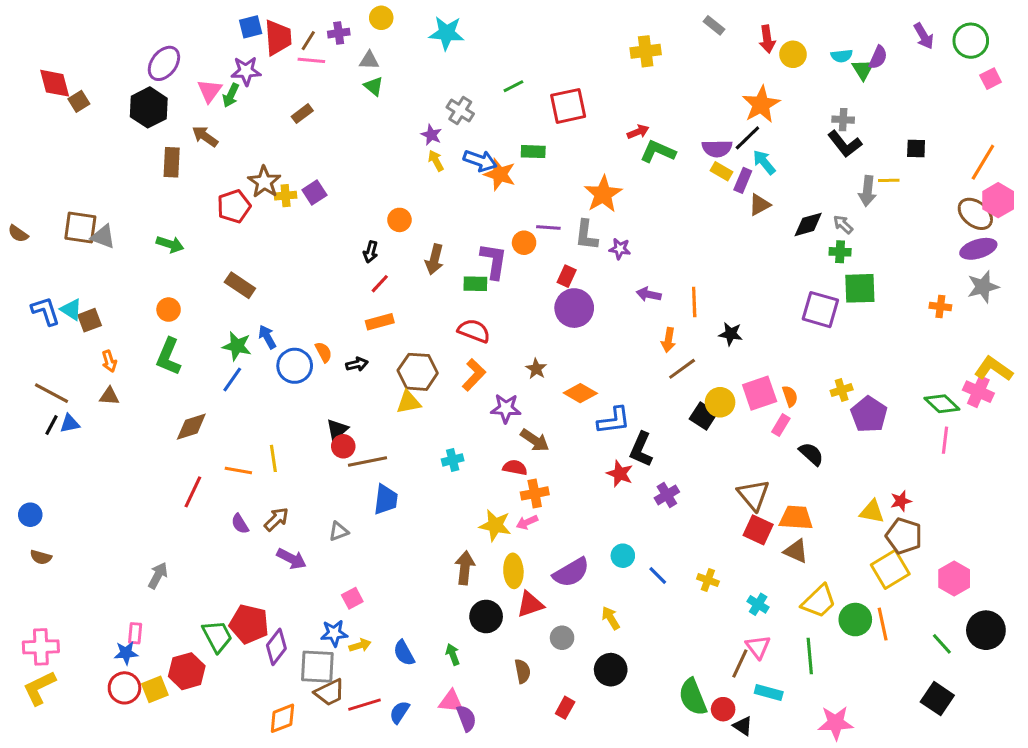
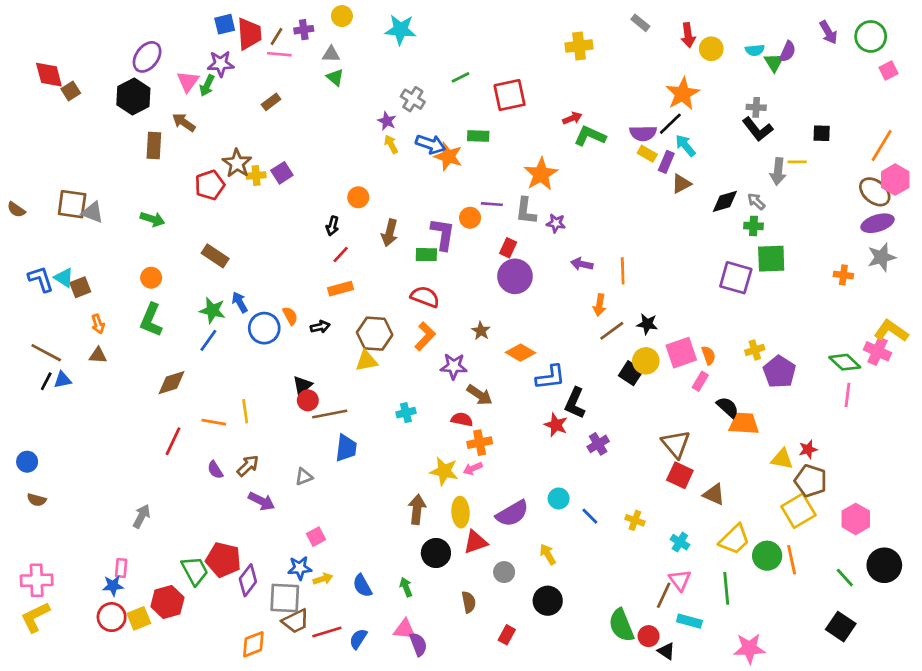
black star: (731, 334) -> (647, 324), moved
orange trapezoid: (796, 518) -> (744, 424), moved

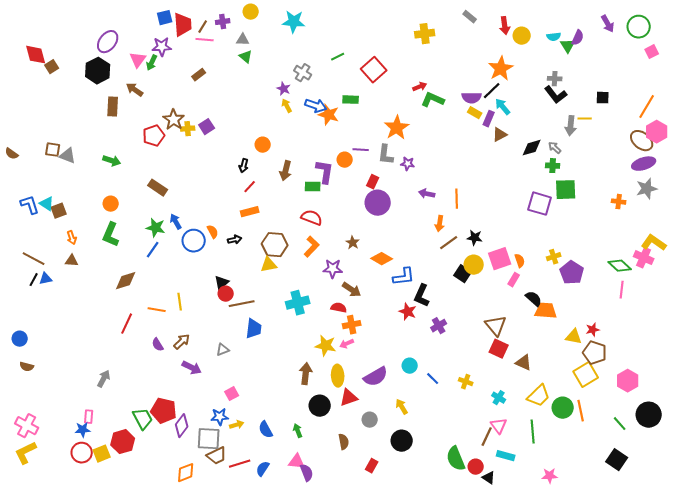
red square: (510, 95) -> (374, 70), turned -30
brown square: (72, 204) -> (53, 150), size x0.7
cyan cross: (406, 413) -> (298, 303), size x1.6
pink cross: (37, 580) -> (27, 426), turned 30
pink star: (749, 648) -> (550, 476), size x0.7

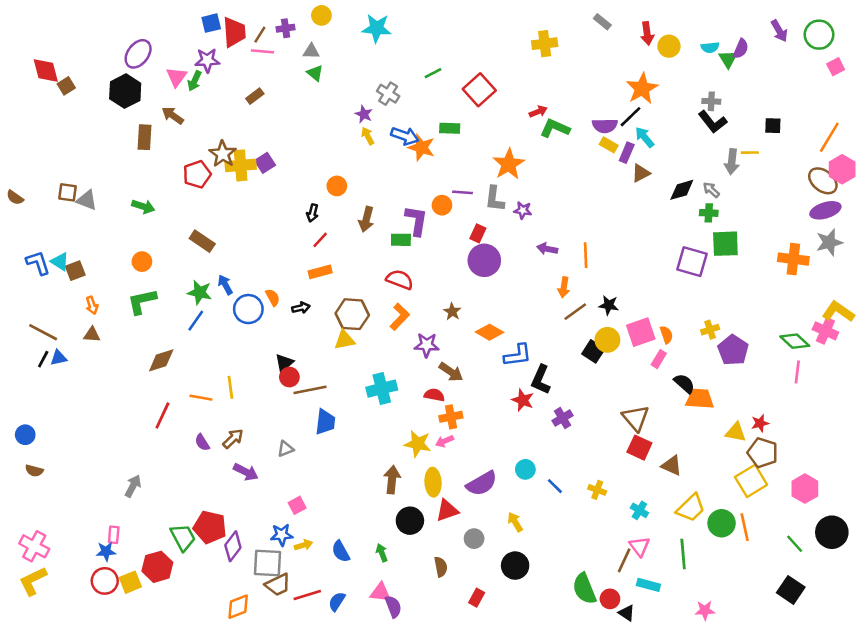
yellow cross: (188, 129) -> (241, 165), size x1.6
orange cross: (619, 202) -> (793, 259), size x1.6
green L-shape: (111, 235) -> (142, 301), turned 55

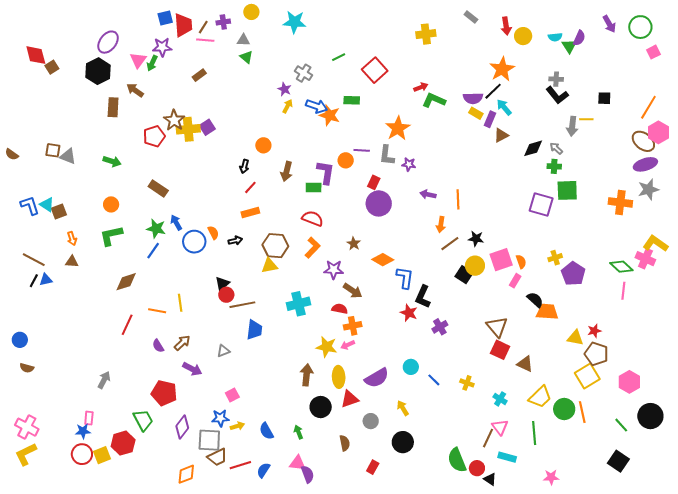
yellow arrow: (368, 136) -> (287, 106), turned 56
blue L-shape: (518, 355) -> (405, 278), turned -75
red pentagon: (210, 527) -> (164, 393), moved

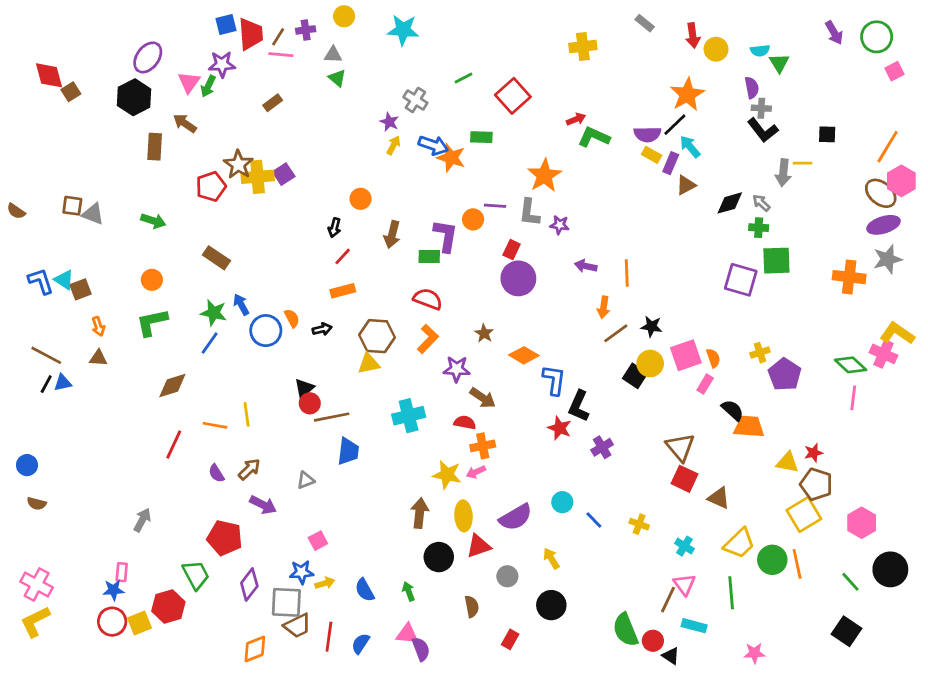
purple semicircle: (579, 38) -> (752, 88), moved, turned -35
red line: (240, 465) -> (329, 637), turned -65

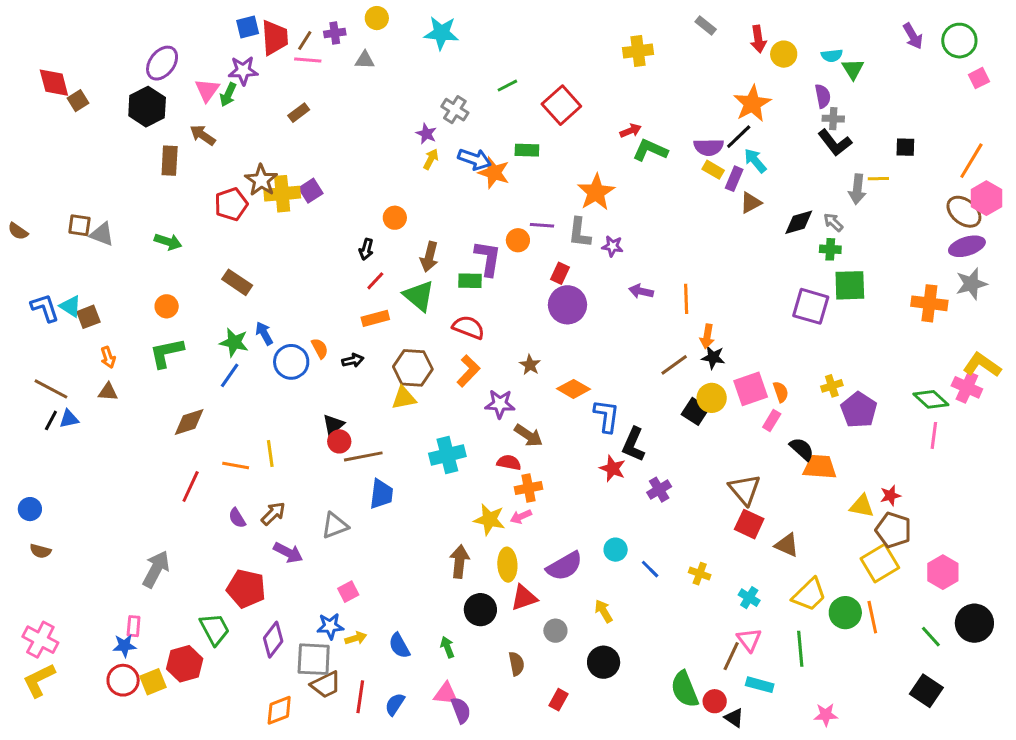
green triangle: (337, 78) -> (419, 296), moved, size x1.6
orange arrow: (603, 307) -> (707, 336), moved
gray triangle: (306, 480) -> (335, 526), size x1.4
gray arrow: (142, 520) -> (156, 569), size x1.4

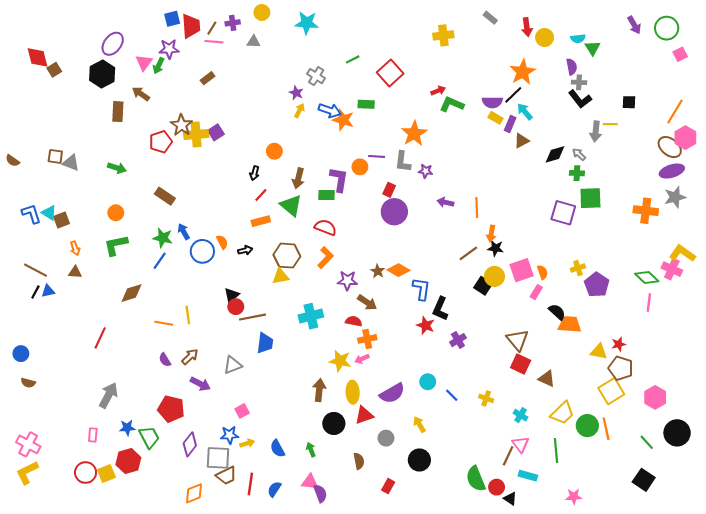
brown star: (530, 365) -> (378, 271), moved
red line: (191, 487) -> (100, 338), moved
blue star: (125, 646) -> (127, 428), moved

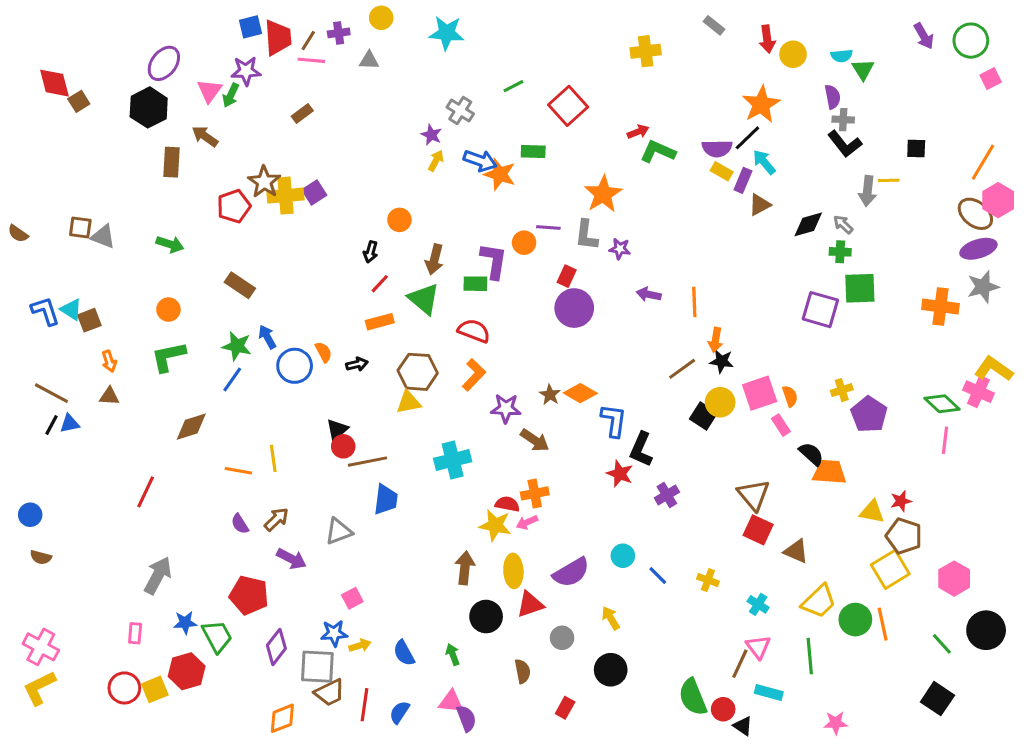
pink rectangle: (536, 292) -> (781, 425), turned -64
red semicircle: (354, 321) -> (507, 504), moved

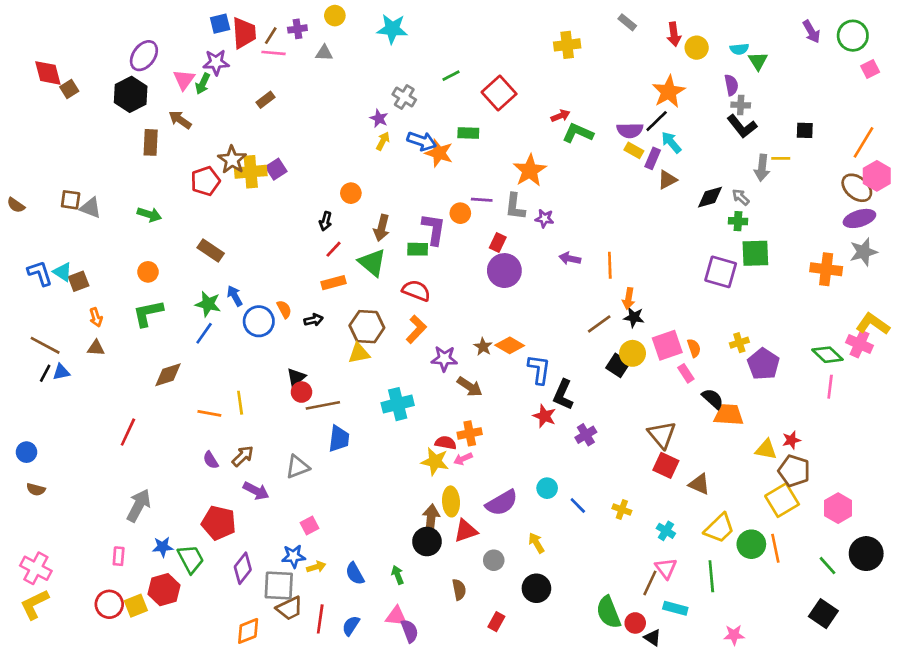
brown arrow: (465, 568) -> (431, 519), moved

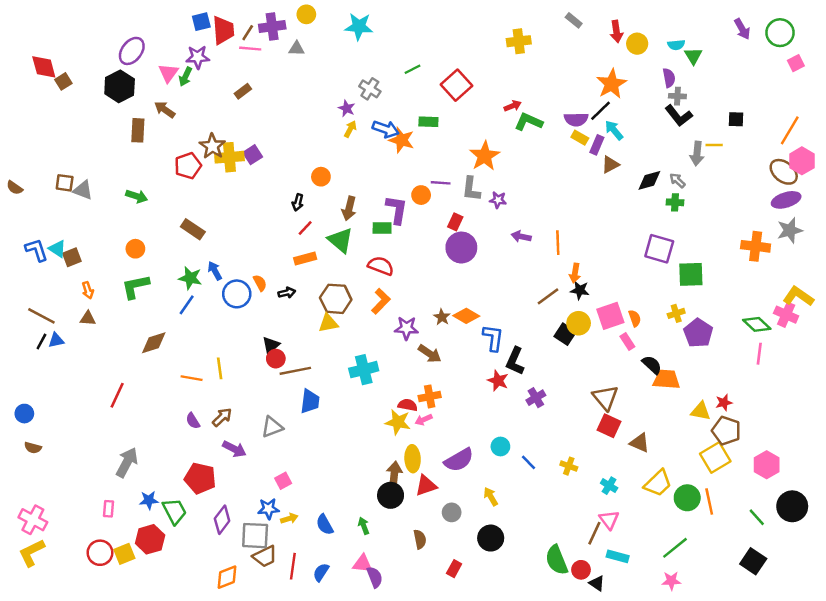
purple cross: (297, 29) -> (272, 27), size x1.5
green square: (755, 253) -> (691, 274), moved
green line: (711, 576) -> (675, 548), moved, turned 56

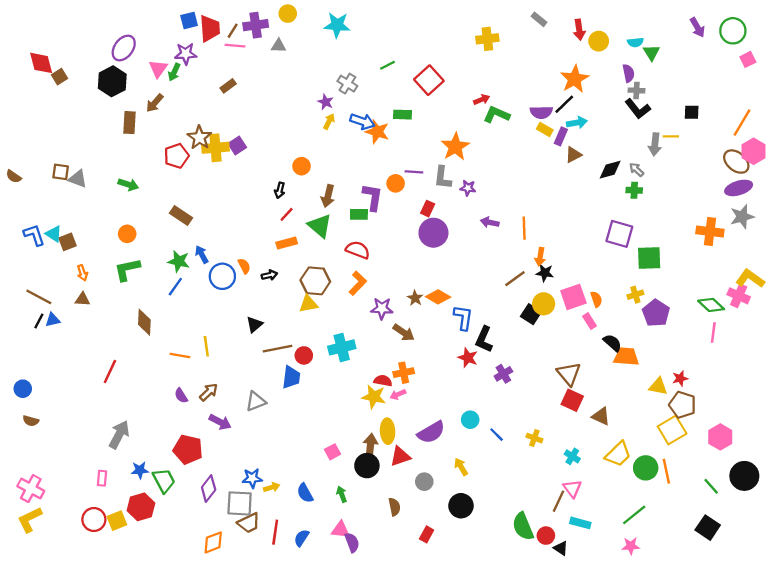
brown arrow: (165, 110) -> (155, 103), turned -84
cyan arrow: (614, 130) -> (577, 123), turned 120
brown diamond: (154, 343) -> (144, 322), turned -70
red circle: (276, 359) -> (304, 355), moved
pink square: (283, 481) -> (332, 452), moved

